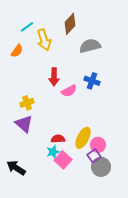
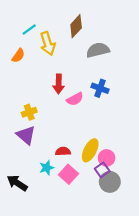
cyan star: (53, 152) -> (47, 168), moved

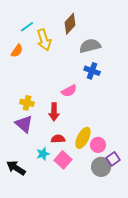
red arrow: (59, 84) -> (54, 112), moved
blue cross: (100, 88) -> (92, 71), moved
yellow cross: (29, 112) -> (27, 103), turned 32
purple square: (102, 170) -> (113, 159), moved

